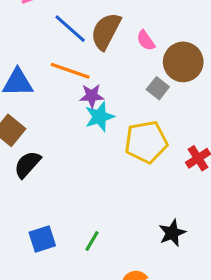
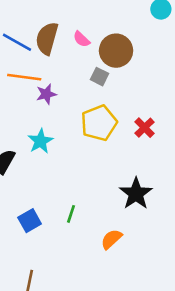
cyan star: (100, 117) -> (40, 141), moved
black star: (172, 233) -> (136, 194), size x1.4

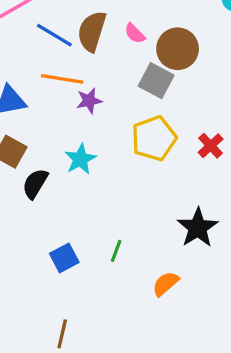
gray square: (100, 77) -> (156, 81), size x1.5

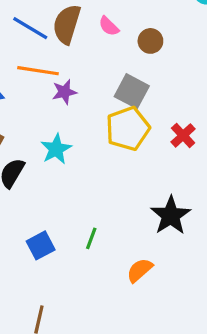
brown circle: (178, 49) -> (150, 41), size x0.6
gray square: (156, 81) -> (132, 91), moved

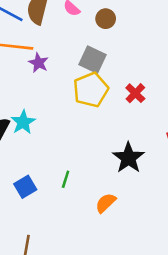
purple star: (64, 92) -> (39, 63), turned -30
cyan star: (56, 149) -> (23, 122), moved

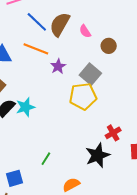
purple star: (39, 63) -> (58, 66), moved
red cross: (135, 93) -> (113, 133), moved
blue square: (25, 187) -> (15, 178), moved

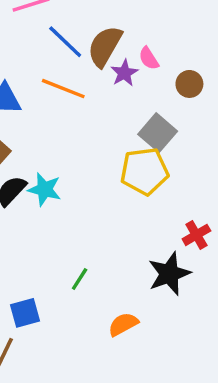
purple star: (58, 66) -> (124, 73), moved
cyan star: (25, 107) -> (45, 189), turned 30

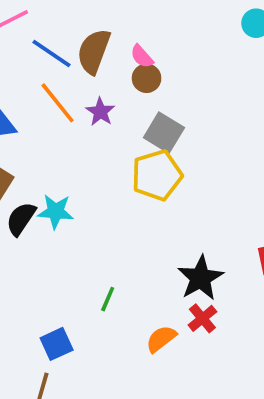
purple star: (124, 73) -> (100, 112), moved
brown circle: (189, 84) -> (147, 78), moved
orange line: (63, 89) -> (58, 103), turned 39
red cross: (196, 235) -> (202, 318), moved

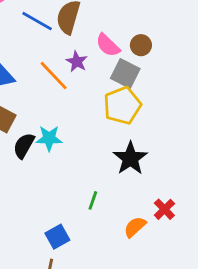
pink semicircle: (142, 56) -> (108, 45), moved, size x1.4
brown circle: (147, 78) -> (141, 45), moved
orange line: (58, 103) -> (54, 76), moved
black star: (200, 278) -> (130, 158), moved

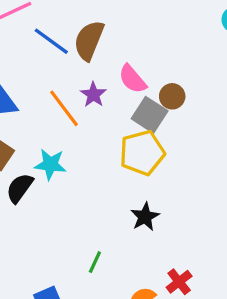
brown circle: (141, 45) -> (172, 96), moved
cyan star: (49, 138) -> (50, 164), moved
black star: (130, 158) -> (145, 217), size x0.7

